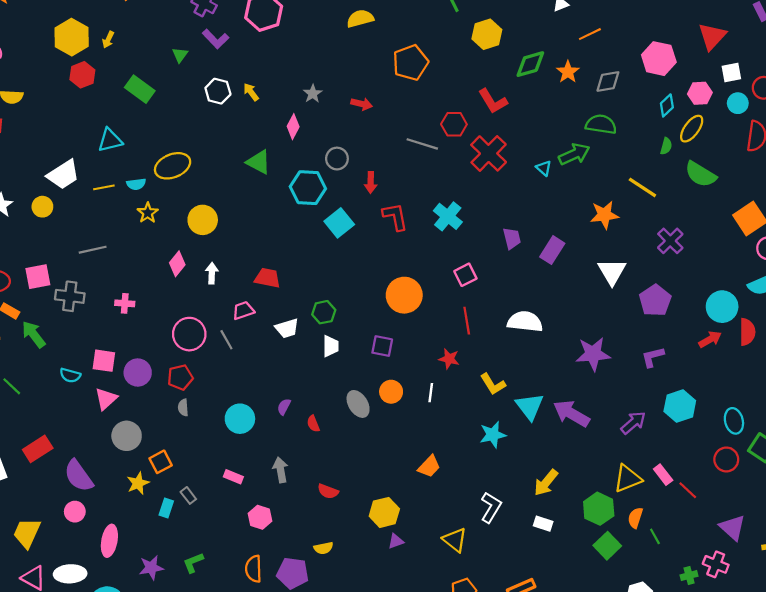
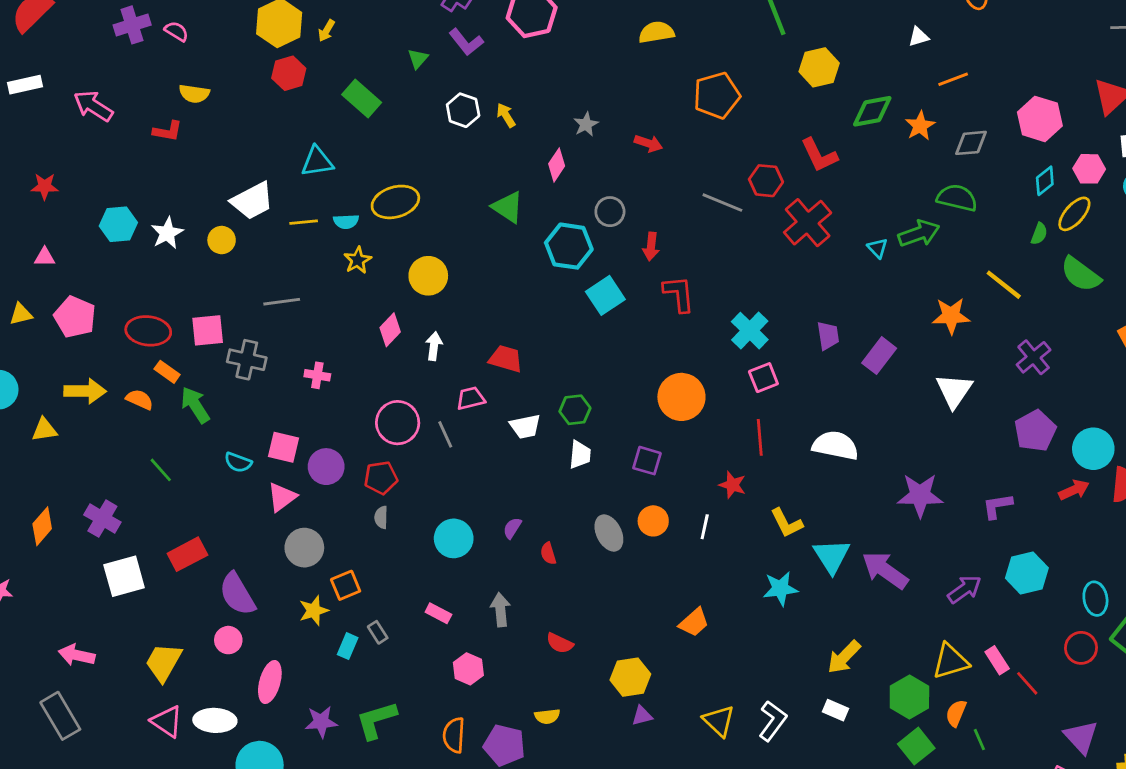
cyan cross: (448, 216) -> (750, 331), moved
purple pentagon: (655, 300) -> (1035, 431), moved
white L-shape: (491, 507) -> (773, 721), moved
green L-shape: (193, 563) -> (376, 720), size x1.5

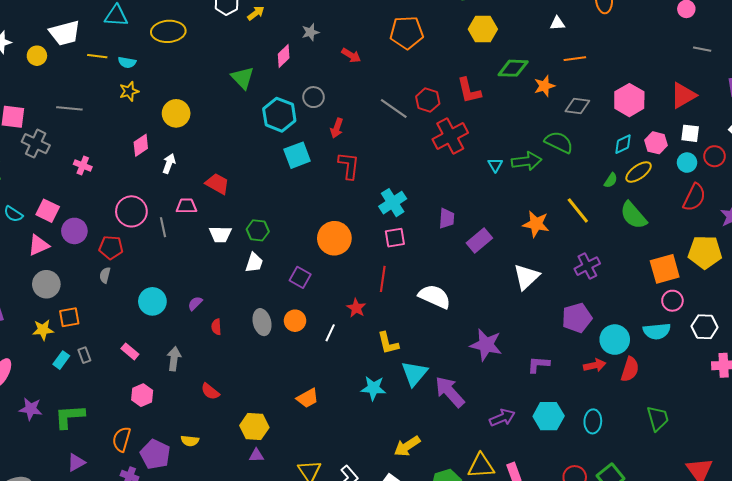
yellow arrow: (506, 115) -> (256, 13), turned 72
yellow ellipse: (395, 202) -> (168, 31), moved
cyan ellipse: (1095, 599) -> (593, 421), moved

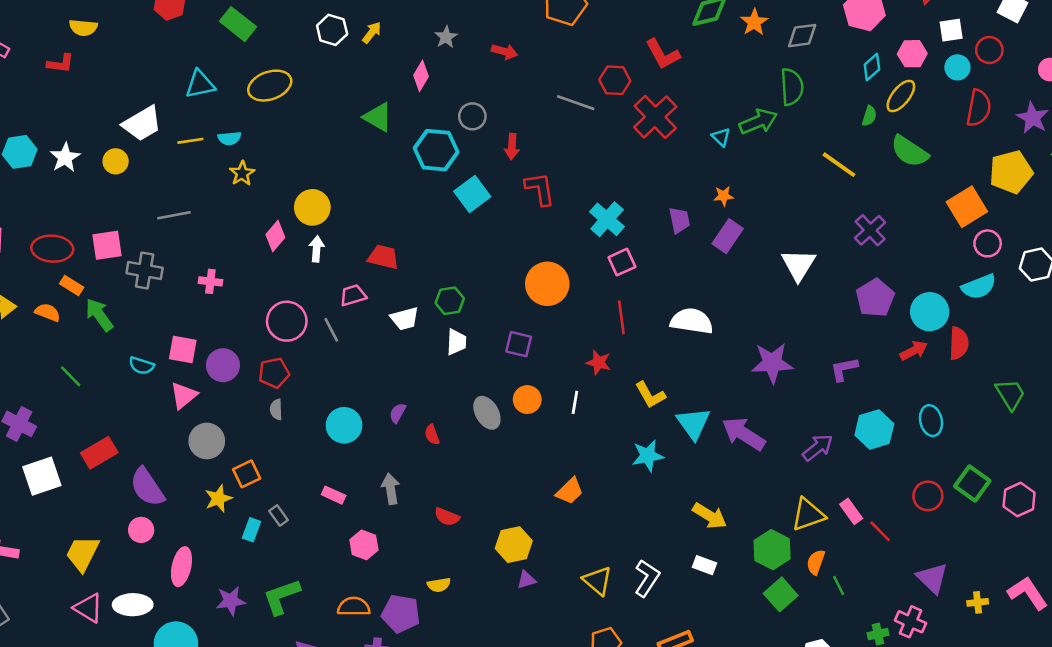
yellow circle: (176, 113) -> (312, 207), moved
green semicircle: (559, 142) -> (792, 87), turned 76
orange star: (536, 224) -> (724, 196), moved, size x0.6
orange semicircle: (122, 439) -> (354, 607), turned 90
yellow arrow: (407, 446) -> (710, 516), turned -100

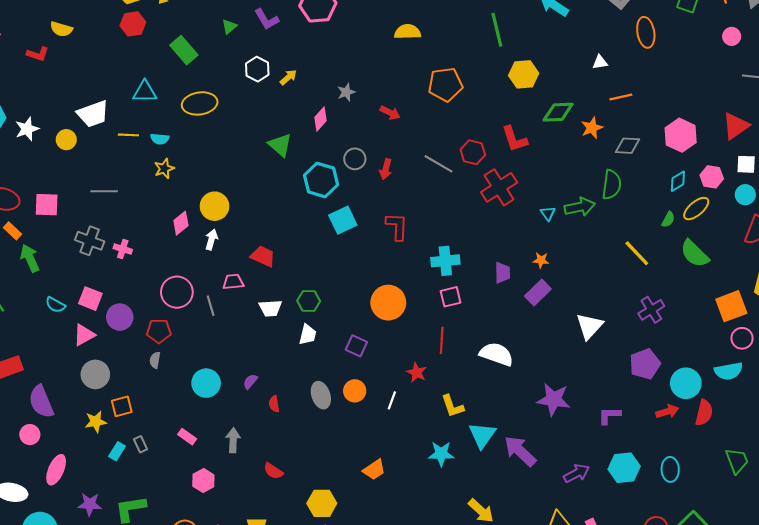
red arrow: (512, 147) -> (386, 169), moved
cyan cross: (607, 219) -> (445, 261), turned 32
gray cross: (145, 271) -> (90, 241), moved

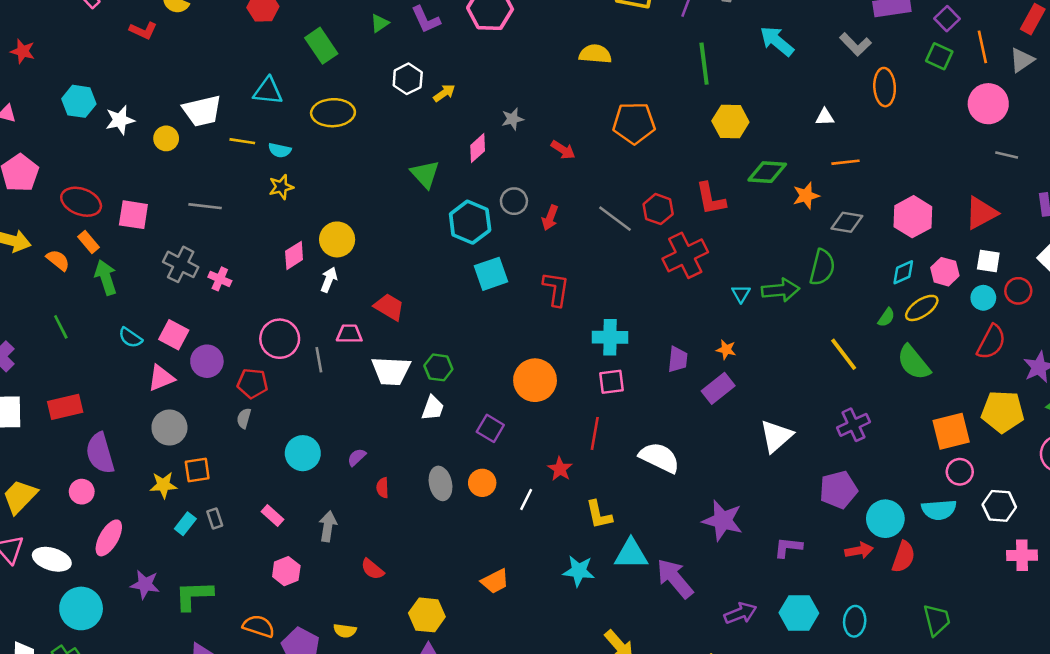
pink circle: (732, 36) -> (988, 104), size x1.8
white trapezoid: (270, 308) -> (391, 371), size x1.4
cyan triangle: (482, 435) -> (631, 554), turned 48

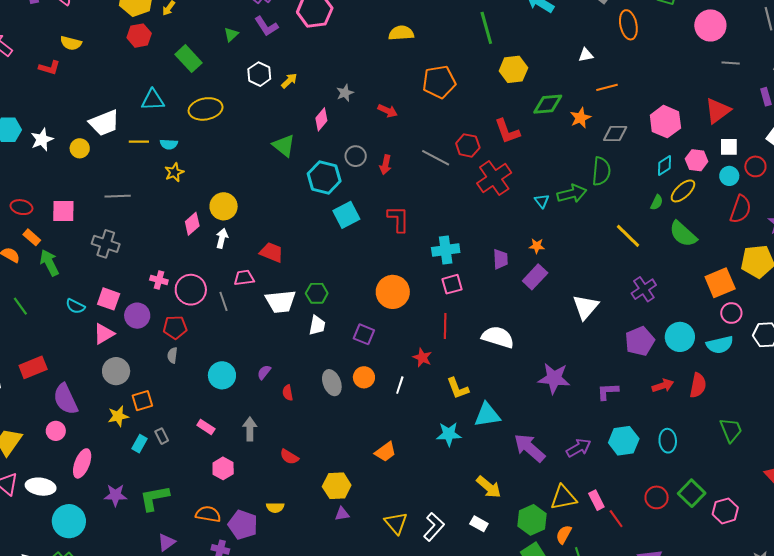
red ellipse: (81, 202) -> (21, 207), size x0.7
pink cross: (220, 279) -> (159, 280), moved
cyan circle: (885, 519) -> (680, 337), moved
purple arrow: (675, 578) -> (530, 448), moved

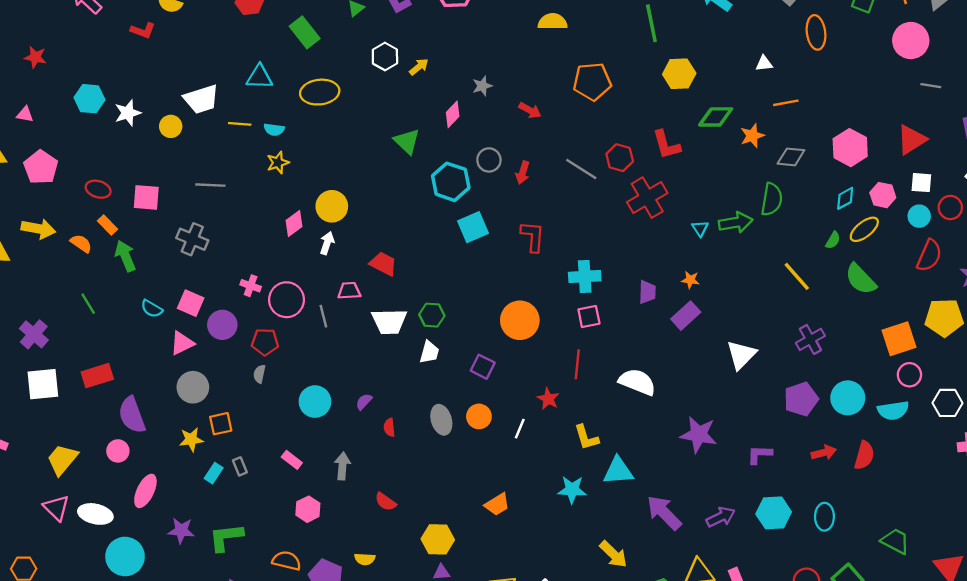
green trapezoid: (731, 430) -> (895, 541), moved, turned -44

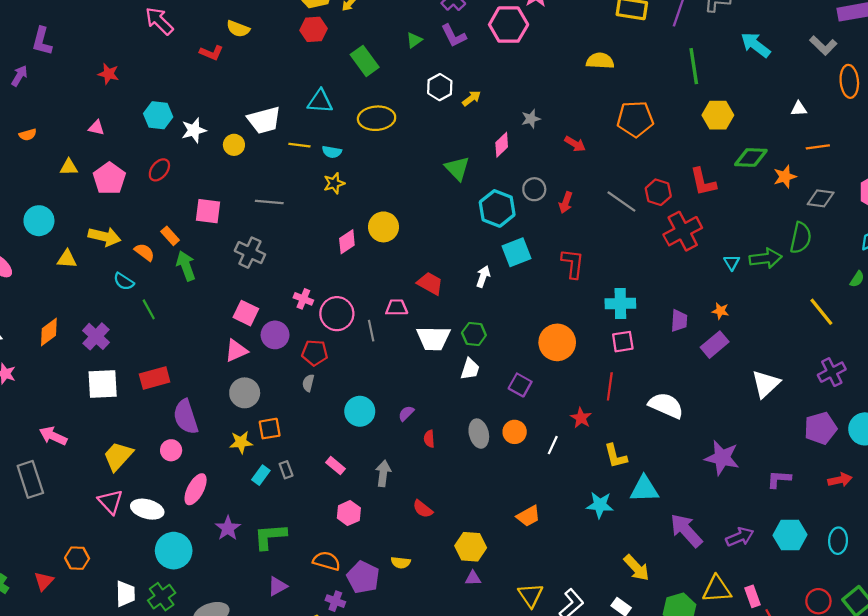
red ellipse: (98, 189) -> (159, 170), moved, turned -70
white arrow: (327, 243) -> (483, 276), moved
cyan semicircle: (152, 309) -> (124, 281), moved
purple star: (181, 531) -> (228, 528), turned 30

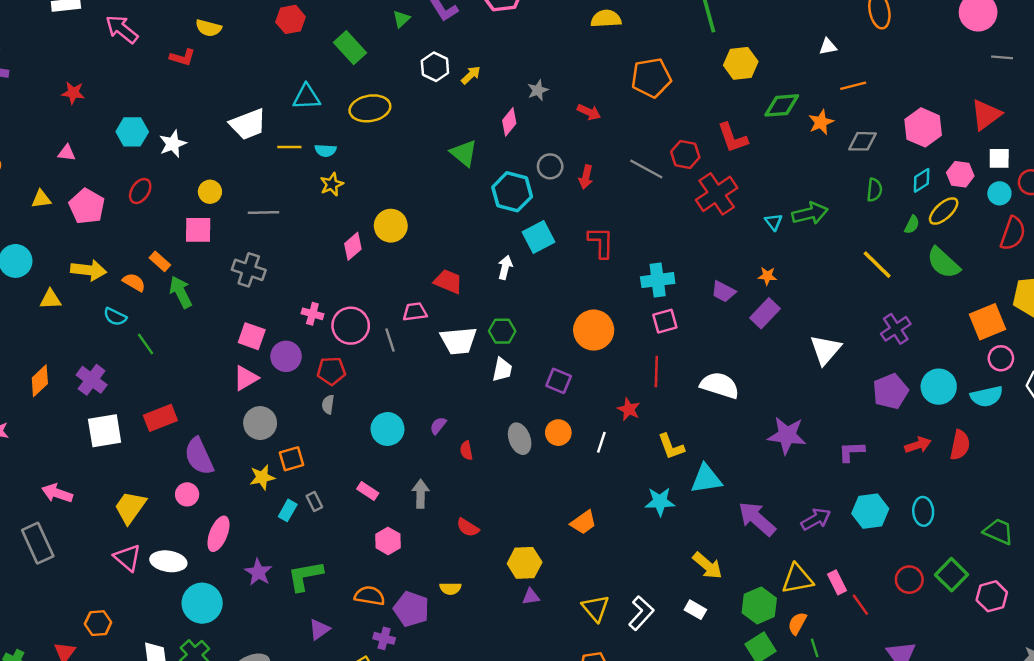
yellow circle: (234, 145) -> (210, 192), moved
green semicircle: (801, 238) -> (874, 190), moved, size x0.7
purple trapezoid: (679, 321) -> (724, 292), turned 120

